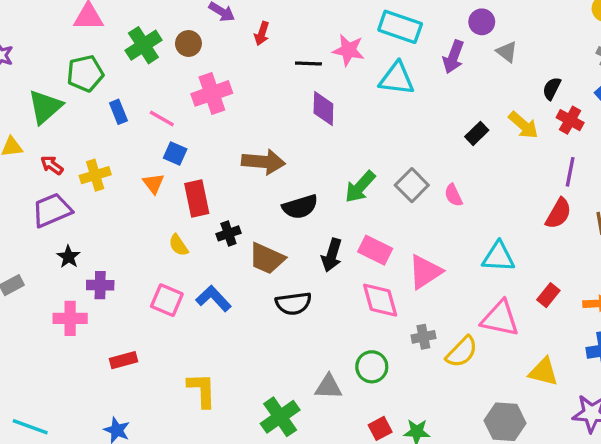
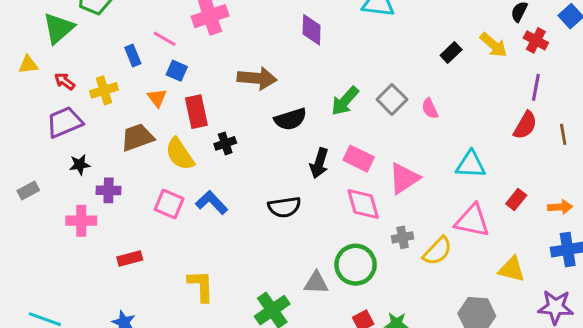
blue rectangle: (118, 112) -> (133, 56), moved
yellow semicircle: (178, 245) -> (180, 154), size x1.6
black star: (68, 257) -> (80, 165), turned 30
brown trapezoid: (267, 258) -> (137, 137), moved, turned 136
green circle: (372, 367) -> (356, 265), size x1.4

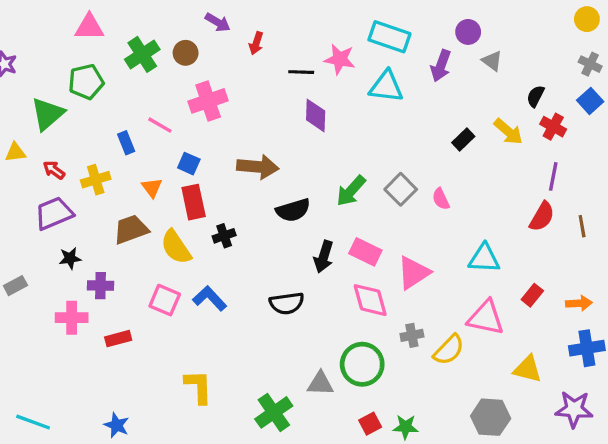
blue square: (177, 71) -> (189, 164), moved
red rectangle: (130, 259) -> (118, 339), moved

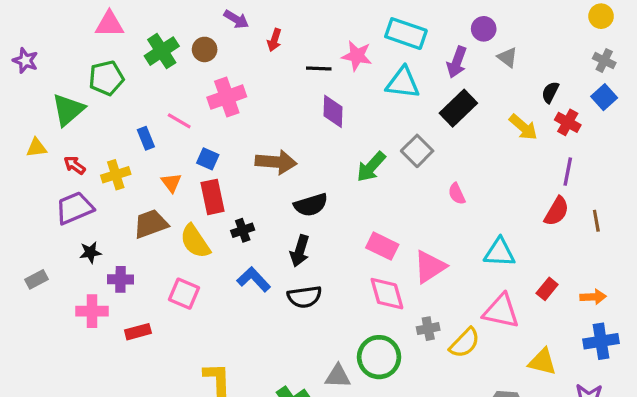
black rectangle: (463, 140) -> (458, 108), moved, size x1.6
gray square: (401, 189) -> (417, 151), moved
green arrow: (351, 191) -> (371, 167), moved
black arrow: (324, 257) -> (300, 251), moved
blue L-shape: (210, 298) -> (254, 279), moved

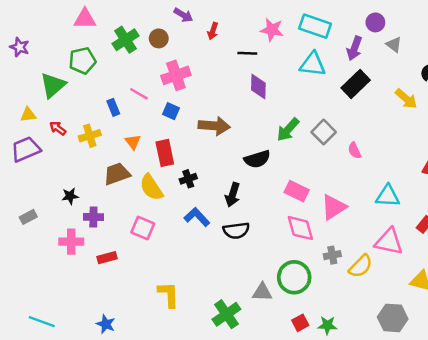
pink star: (357, 56) -> (272, 30), moved
gray square: (417, 151) -> (324, 132), moved
blue square: (208, 159) -> (171, 111), moved
black semicircle: (311, 205) -> (257, 159), moved
purple trapezoid: (75, 208) -> (26, 149), moved

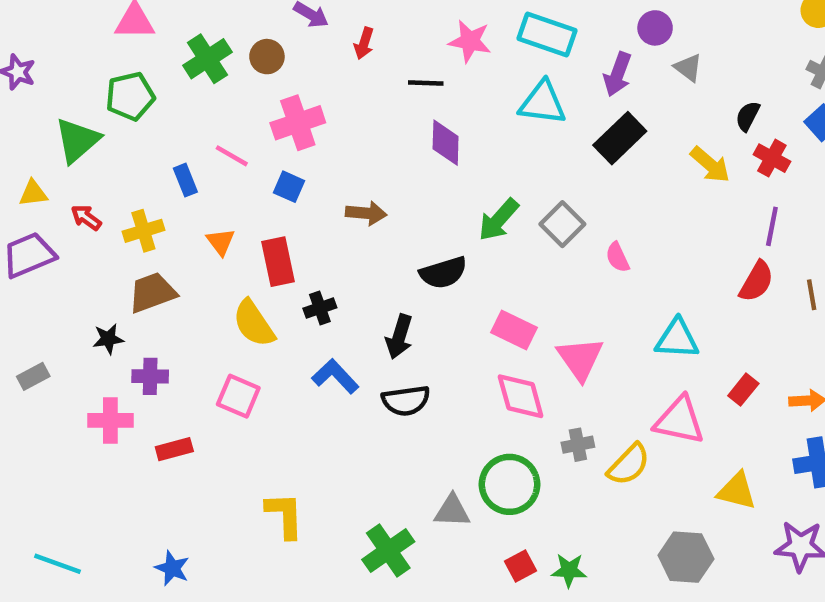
brown arrow: (214, 126) -> (366, 213), size x0.7
brown trapezoid: (117, 174) -> (152, 293), moved
pink triangle: (334, 207) -> (580, 359), turned -32

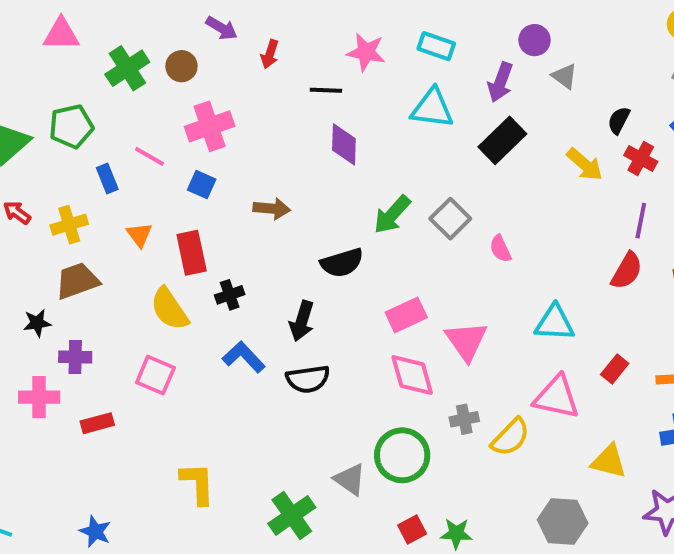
cyan rectangle: (547, 35) -> (436, 46), size x0.7
green pentagon: (130, 96) -> (71, 126), moved
pink rectangle: (514, 330) -> (406, 315), turned -51
gray triangle: (452, 511) -> (350, 479), turned 33

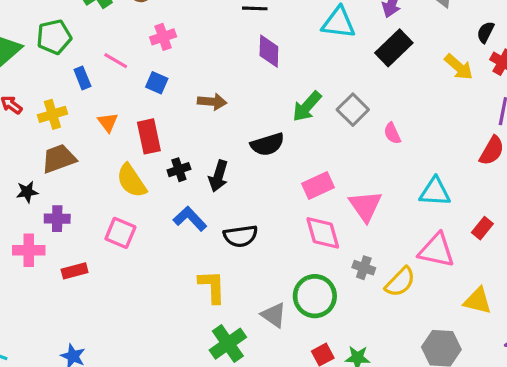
pink cross: (210, 126) -> (163, 37), size x0.7
black arrow: (302, 321) -> (218, 176), moved
gray cross: (464, 419) -> (364, 268), turned 30
yellow L-shape: (198, 483) -> (212, 287), moved

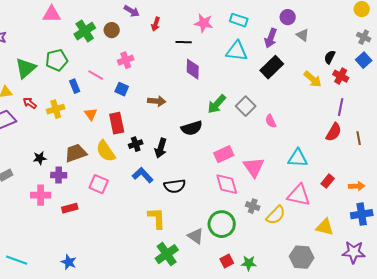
brown trapezoid: (59, 159) -> (76, 153), moved

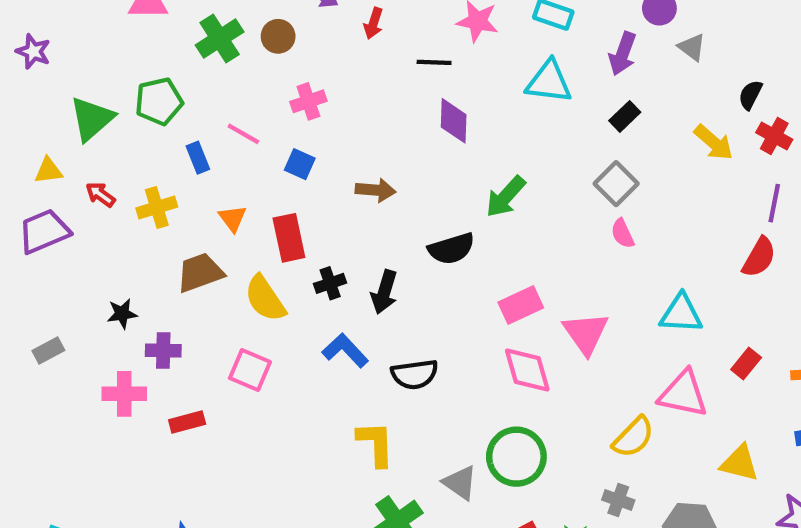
black rectangle: (272, 67) -> (625, 116), size x0.6
gray square: (246, 106) -> (616, 184), moved
brown trapezoid: (76, 153) -> (200, 272), moved
gray cross: (253, 206) -> (618, 500), moved

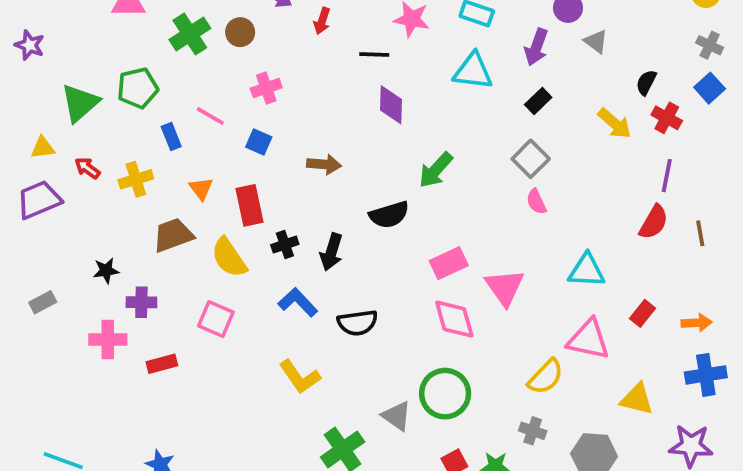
yellow L-shape: (376, 444) -> (300, 377), moved, turned 147

